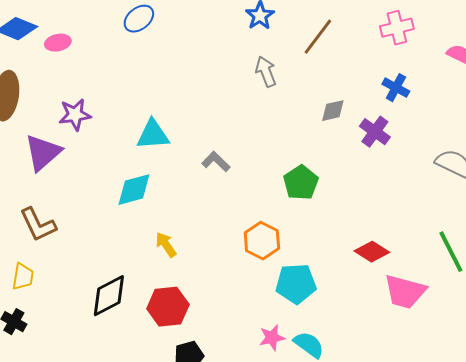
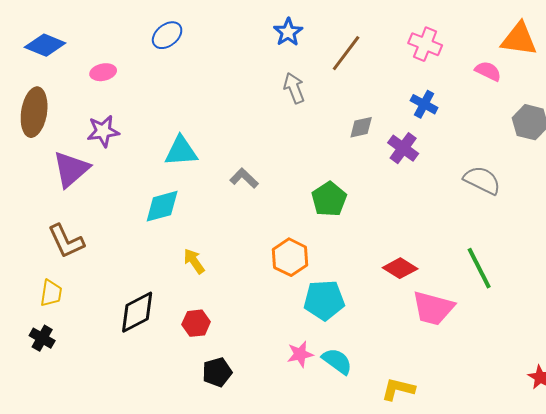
pink cross: (397, 28) -> (425, 44), turned 36
pink ellipse: (58, 43) -> (103, 72), moved
red hexagon: (168, 307) -> (196, 323), size x0.7

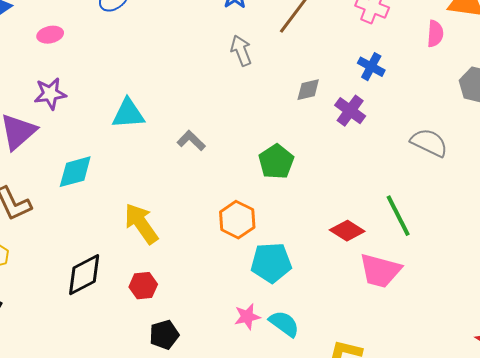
pink semicircle: (488, 71) -> (435, 34), turned 68
cyan diamond: (162, 206) -> (75, 172), moved
yellow arrow: (194, 261) -> (141, 224), size x1.6
green line: (479, 268) -> (398, 216), moved

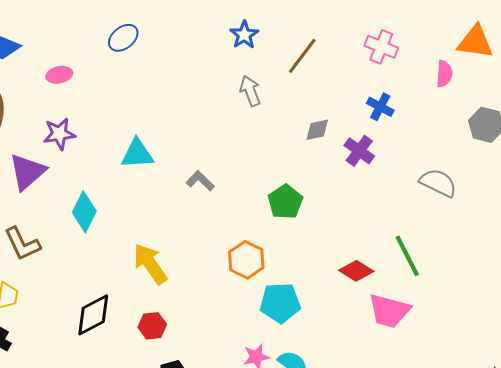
cyan diamond: (75, 172) -> (84, 212), turned -48

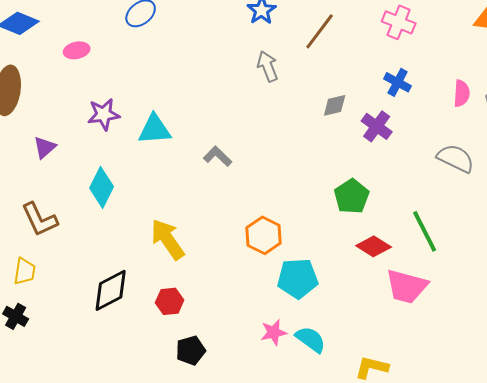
pink semicircle: (444, 74) -> (462, 93), moved
purple star: (59, 134) -> (104, 114), moved
purple triangle: (27, 172) -> (45, 147), size x0.6
green pentagon: (285, 202) -> (352, 196), moved

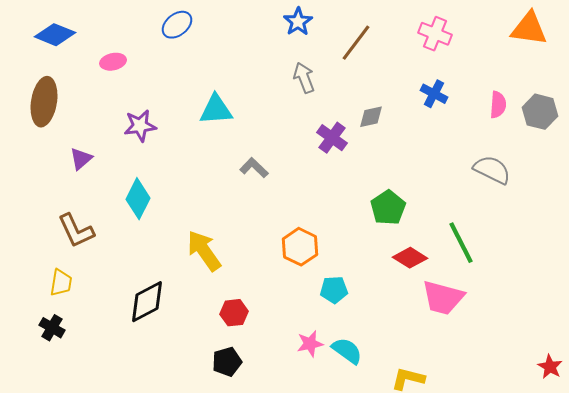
purple cross: (377, 126) -> (332, 138), moved
cyan triangle: (155, 129) -> (216, 110), moved
cyan pentagon: (298, 278) -> (334, 290), size x0.7
red hexagon: (170, 301) -> (234, 313), moved

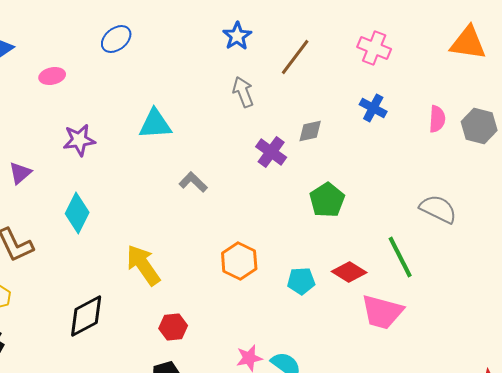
gray semicircle: (492, 170) -> (438, 209), moved
green pentagon: (388, 208) -> (327, 200), moved
cyan pentagon: (334, 290) -> (301, 281), moved

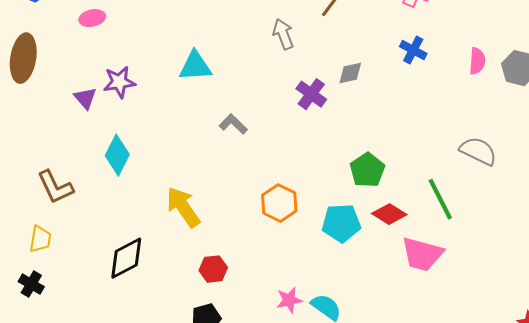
purple triangle: (20, 173) -> (85, 98), moved, turned -30
green pentagon: (327, 200) -> (367, 170), moved
cyan pentagon: (301, 281) -> (341, 223), size x1.4

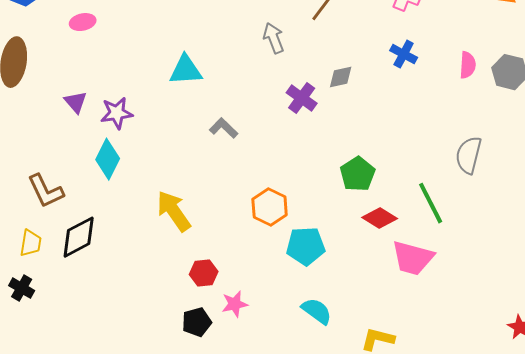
purple star: (119, 82) -> (117, 113), moved
gray semicircle: (478, 151) -> (469, 155), turned -102
cyan pentagon: (341, 223) -> (306, 246), moved
black diamond: (126, 258) -> (79, 237), moved
pink star: (289, 300) -> (235, 304), moved

